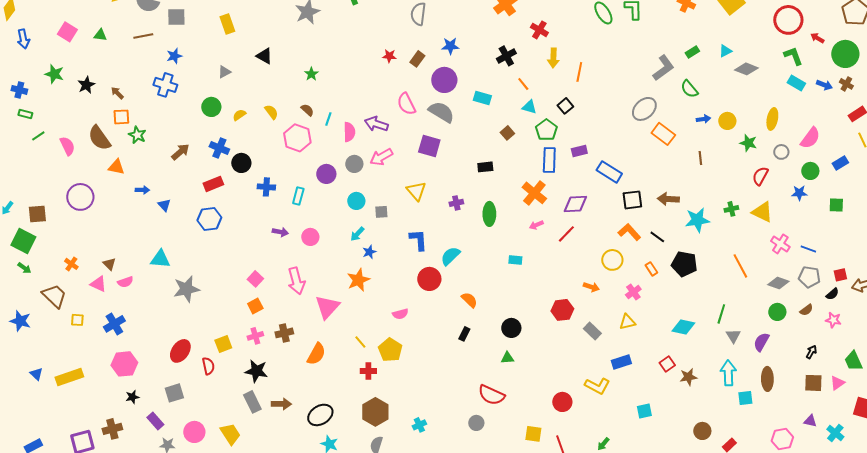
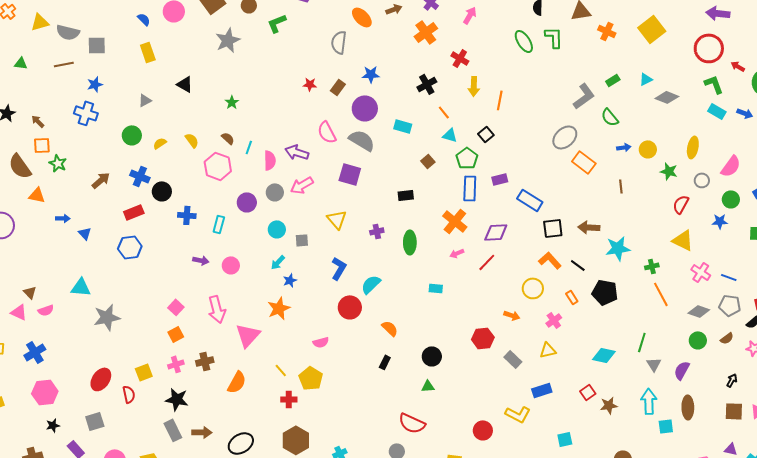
green cross: (731, 209) -> (652, 266), moved
blue L-shape: (418, 240) -> (339, 268), turned 35

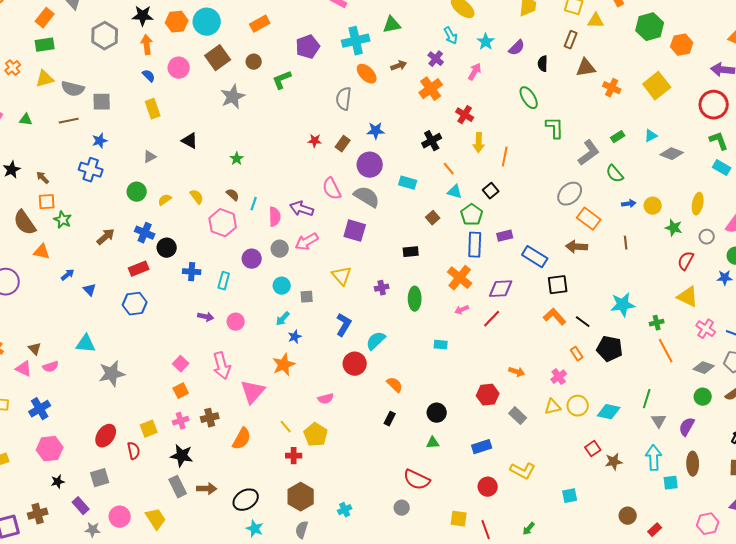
green L-shape: (554, 37) -> (555, 128), moved
blue arrow: (63, 218) -> (68, 275), turned -40
brown arrow: (589, 227) -> (577, 247), moved
yellow circle: (533, 288) -> (578, 406), moved
blue rectangle: (542, 390) -> (482, 447), moved

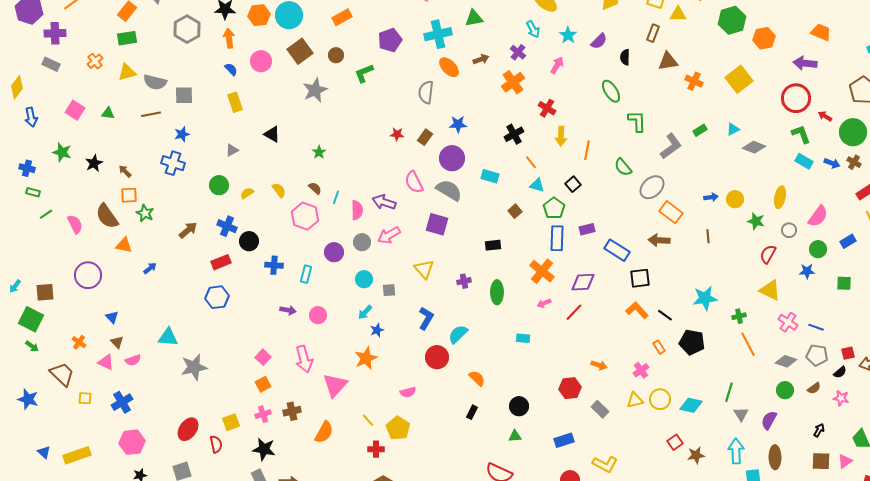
green semicircle: (615, 174) -> (623, 167), moved
blue triangle: (90, 290) -> (112, 317), moved

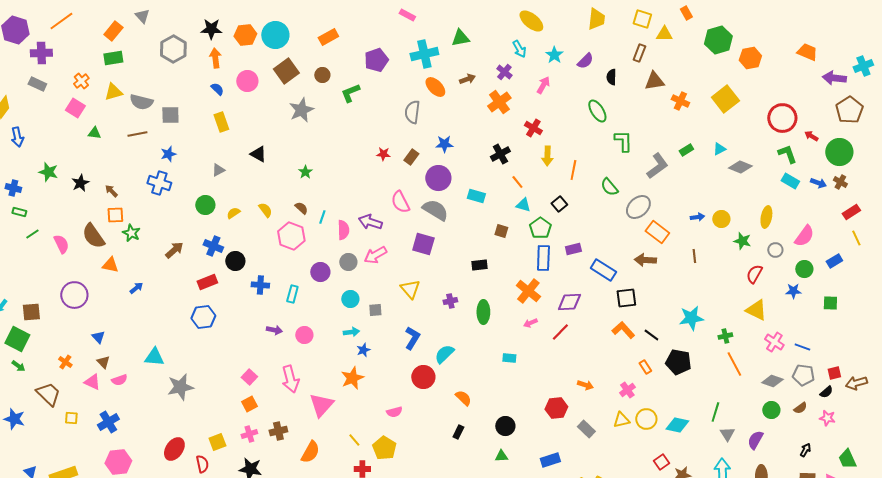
purple arrow: (805, 63) -> (834, 78), moved
pink square: (75, 110) -> (75, 108), moved
brown square: (515, 211) -> (501, 231), turned -32
cyan arrow: (365, 312) -> (351, 332), turned -140

